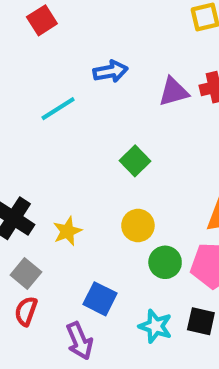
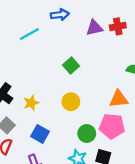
green circle: (165, 262) -> (87, 134), moved
blue square: (100, 299) -> (40, 134), moved

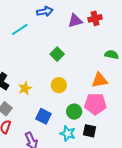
blue square: (40, 134) -> (43, 116), moved

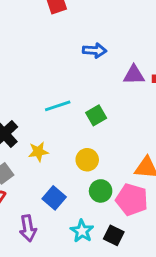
cyan line: (20, 29) -> (58, 106), moved
green circle: (74, 112) -> (101, 191), moved

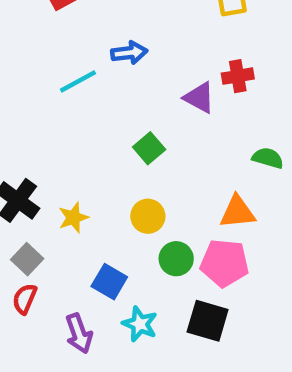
purple triangle: (134, 75) -> (199, 98), moved, turned 40
cyan line: (58, 106) -> (78, 81), moved
cyan star: (82, 231) -> (140, 324), moved
black square: (114, 235) -> (208, 321), size x1.4

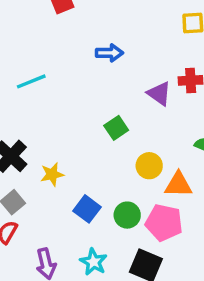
cyan line: (78, 81) -> (31, 81), moved
yellow circle: (148, 216) -> (149, 166), moved
blue square: (109, 282) -> (87, 209), moved

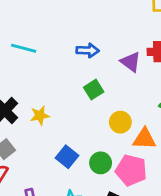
blue arrow: (109, 53) -> (88, 50), moved
cyan line: (31, 81) -> (24, 48), turned 35
yellow star: (52, 174) -> (40, 115), moved

